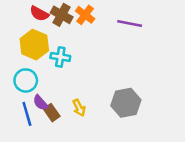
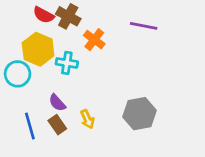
orange cross: (85, 15) -> (94, 40), moved
cyan circle: (26, 80) -> (18, 74), moved
purple semicircle: (41, 103) -> (57, 103), moved

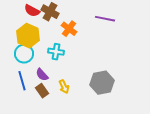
cyan cross: (67, 63) -> (56, 52), moved
cyan circle: (18, 74) -> (24, 54), moved
blue line: (30, 126) -> (22, 81), moved

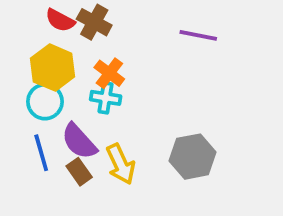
orange cross: (69, 29) -> (109, 73), moved
purple semicircle: (42, 75) -> (79, 141), size x1.5
yellow arrow: (64, 87) -> (121, 164), size x1.5

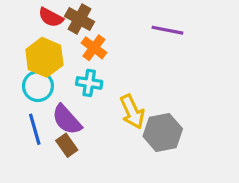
orange cross: (109, 73) -> (94, 48), moved
yellow arrow: (121, 164) -> (132, 112), moved

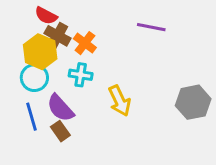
brown cross: (80, 19) -> (58, 36), moved
gray hexagon: (163, 132) -> (193, 102), moved

